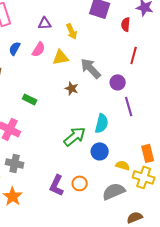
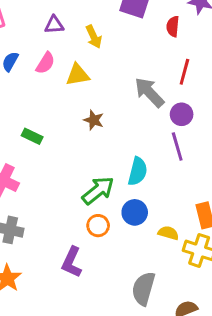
gray arrow: (91, 68) -> (149, 92), moved
purple circle: (118, 82) -> (182, 114), moved
orange circle: (80, 183) -> (98, 226), moved
gray semicircle: (114, 191) -> (143, 289), moved, turned -50

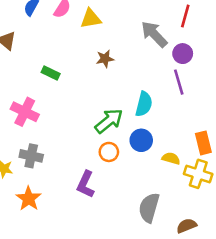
brown star: (94, 120) -> (105, 59), turned -30

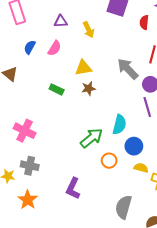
yellow triangle: (91, 19) -> (83, 68), moved
green rectangle: (51, 73) -> (57, 89), moved
blue circle: (141, 140) -> (134, 146), moved
orange circle: (109, 152) -> (109, 161), moved

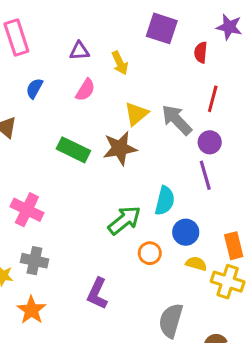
pink semicircle: (54, 48) -> (85, 90), moved
yellow triangle: (83, 68) -> (136, 114), moved, turned -30
brown star: (88, 88) -> (120, 148), size x1.6
green rectangle: (57, 89) -> (73, 150), size x1.5

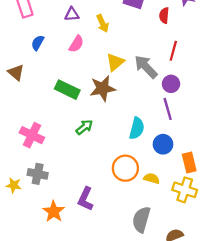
green arrow: (124, 220) -> (84, 127), moved, size x0.7
blue circle: (186, 232) -> (163, 144), moved
orange circle: (150, 253) -> (125, 168), size x1.5
yellow semicircle: (196, 264) -> (152, 178), moved
orange star: (31, 310) -> (54, 211), moved

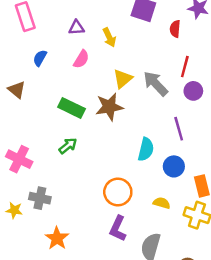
purple circle: (171, 84) -> (193, 91), moved
green arrow: (84, 127) -> (68, 146), moved
pink cross: (32, 135) -> (19, 159), moved
orange circle: (125, 168) -> (118, 192), moved
purple L-shape: (85, 199) -> (118, 229), moved

